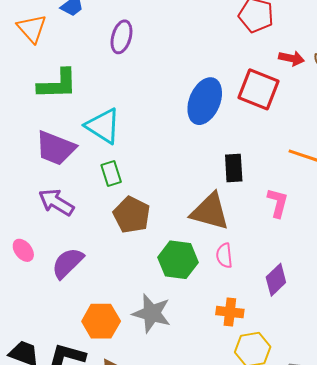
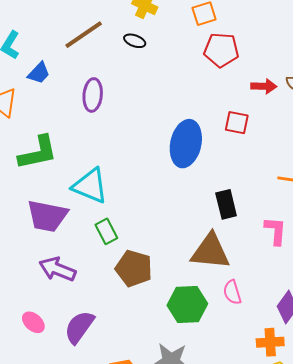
red square: (259, 89) -> (237, 123), size x0.6
orange cross: (230, 312) -> (270, 342), moved

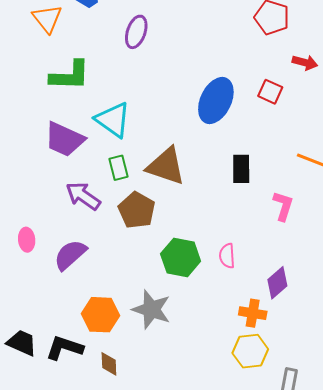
brown triangle: (210, 251) -> (166, 166), moved
purple arrow: (57, 269) -> (83, 196), moved
pink ellipse: (33, 322) -> (27, 240), turned 30

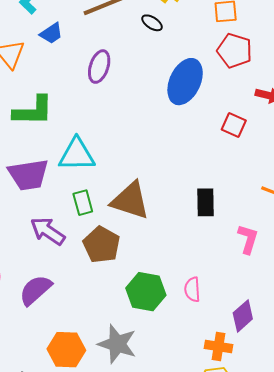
blue ellipse: (216, 100) -> (185, 82), moved
cyan triangle: (113, 120) -> (77, 155), turned -36
purple trapezoid: (64, 139) -> (28, 175), turned -33

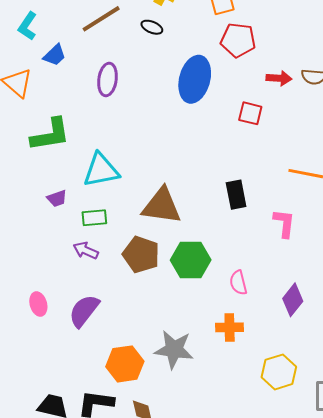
purple trapezoid: (28, 175) -> (57, 198), size x0.5
green rectangle: (83, 203) -> (94, 218), moved, turned -70
purple arrow: (48, 231) -> (86, 250), size x0.7
green hexagon: (146, 292) -> (191, 260), moved
orange cross: (219, 347) -> (230, 327), moved

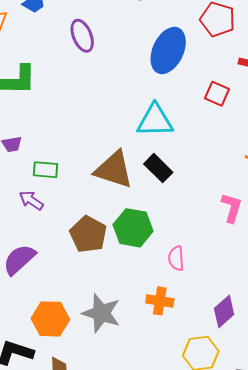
purple ellipse: (108, 79) -> (82, 36), turned -40
cyan triangle: (101, 170) -> (155, 121), moved
black rectangle: (236, 195) -> (158, 168), moved, turned -44
brown pentagon: (141, 255) -> (88, 234), moved
purple diamond: (293, 300) -> (224, 311), moved

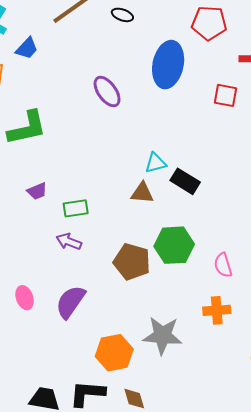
purple ellipse: (82, 36) -> (107, 92), moved
cyan triangle: (155, 121) -> (156, 163), moved, size x0.6
brown triangle: (114, 170) -> (142, 193), size x0.6

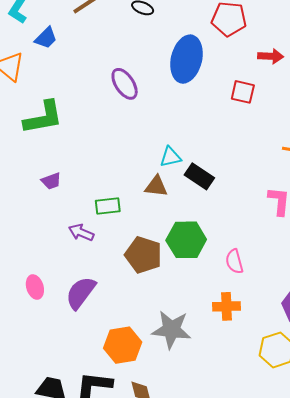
green rectangle: (76, 208) -> (108, 206), moved

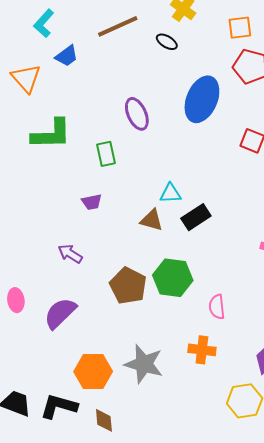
black rectangle: (199, 176) -> (196, 217), turned -76
purple trapezoid: (51, 181) -> (92, 202), moved
green rectangle: (108, 206) -> (106, 154), moved, turned 75

